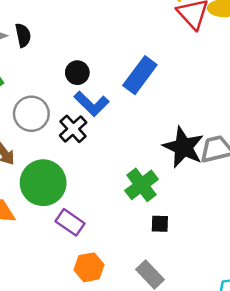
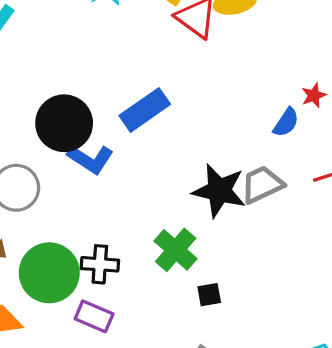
black circle: (77, 73) -> (64, 123), size x1.8
blue rectangle: (140, 75) -> (145, 110), turned 30
black cross: (73, 129) -> (100, 264), moved, turned -32

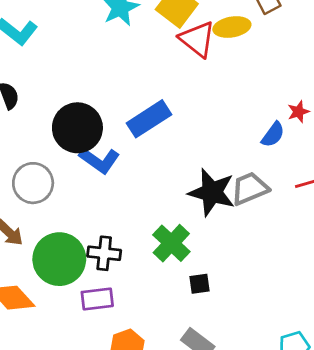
purple rectangle: (94, 316) -> (97, 299), turned -32

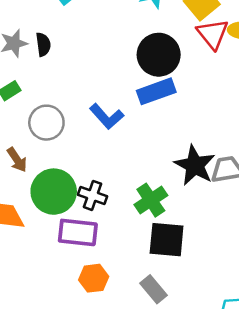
black circle: (77, 128) -> (159, 55), moved
black square: (199, 284) -> (167, 240), size x2.0
purple rectangle: (97, 299) -> (78, 232), size x1.4

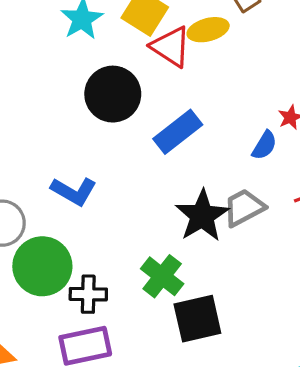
blue rectangle: (156, 91) -> (178, 132), moved
black star: (195, 165) -> (202, 216), turned 30
green circle: (54, 192) -> (42, 266), moved

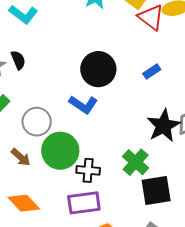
black circle: (113, 94) -> (98, 69), moved
blue rectangle: (178, 132) -> (152, 71), size x0.6

